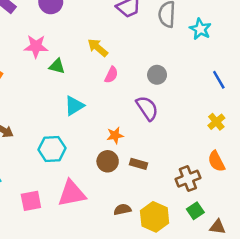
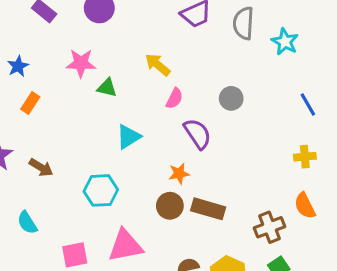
purple semicircle: (147, 108) -> (197, 134), moved
yellow cross: (216, 122) -> (305, 157), turned 35
brown rectangle: (138, 164) -> (208, 209), size x1.5

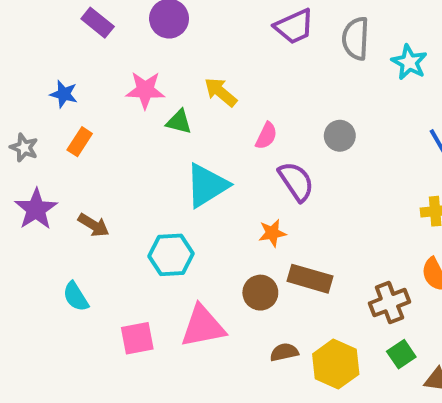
yellow arrow: (158, 65) -> (221, 92), moved
blue star: (18, 66) -> (64, 94), turned -30
cyan triangle: (128, 137) -> (207, 185), size x1.4
brown circle: (170, 206) -> (260, 293), moved

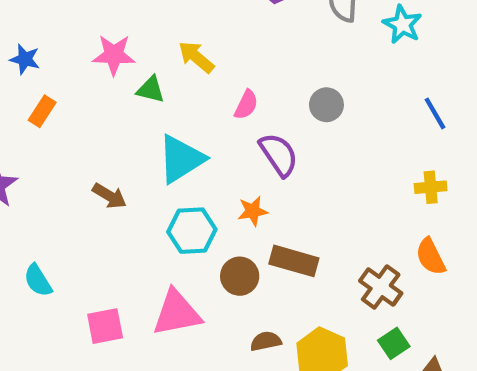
brown arrow: (94, 225) -> (109, 196), moved
cyan hexagon: (171, 255) -> (192, 231), moved
brown cross: (389, 303) -> (381, 287), turned -33

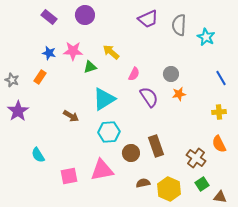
blue star: (25, 59) -> (49, 53), moved
green triangle: (151, 90) -> (90, 67), turned -32
orange star: (253, 211) -> (179, 94), moved
brown rectangle: (294, 261) -> (156, 146), turned 55

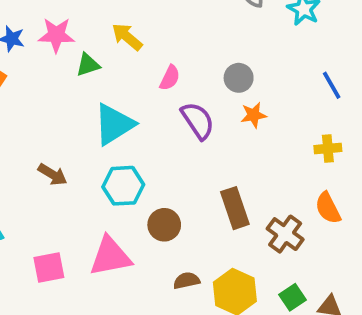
brown arrow: (71, 116) -> (53, 175), moved
brown rectangle: (156, 146) -> (235, 208), moved
green square: (202, 184) -> (293, 297), moved

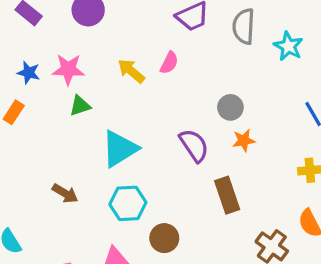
green triangle: (88, 65) -> (80, 106), moved
pink semicircle: (170, 78) -> (169, 63), moved
brown rectangle: (235, 208) -> (227, 195), moved

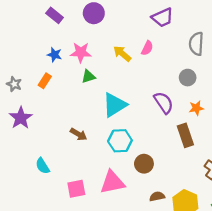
gray semicircle: (244, 26) -> (196, 44), moved
orange star: (244, 140) -> (196, 108), moved

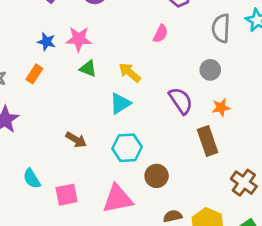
yellow arrow: (122, 54) -> (130, 73), moved
green triangle: (88, 76) -> (88, 69), turned 40
cyan triangle: (115, 105) -> (120, 103), size x0.7
pink square: (76, 189) -> (67, 195), moved

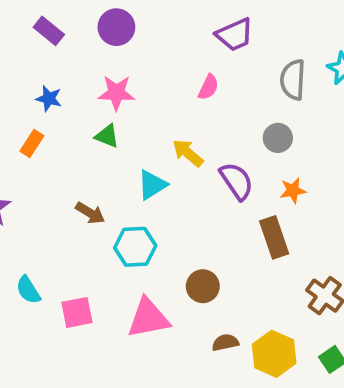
pink star: (79, 39) -> (116, 93), moved
yellow arrow: (130, 73) -> (188, 153), moved
brown arrow: (76, 140) -> (90, 213), moved
cyan hexagon: (127, 148) -> (135, 247), moved

